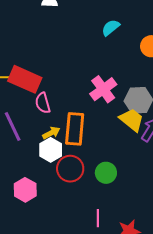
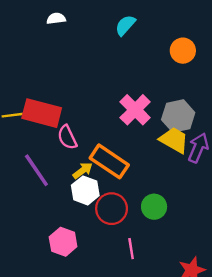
cyan semicircle: (111, 28) -> (125, 25), moved
orange rectangle: (75, 129) -> (109, 161), turned -52
pink line: (98, 218) -> (131, 249), moved

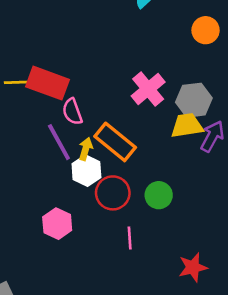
yellow trapezoid: (174, 140) -> (187, 126), turned -44
purple line: (36, 170) -> (59, 142), moved
yellow arrow: (83, 170) -> (86, 149), turned -42

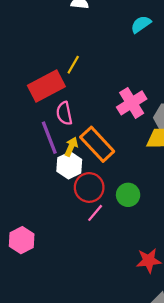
yellow line: (16, 82) -> (73, 65), moved, turned -66
red rectangle: (47, 83) -> (46, 86), turned -56
pink hexagon: (57, 224) -> (22, 240), moved
pink line: (130, 238) -> (95, 213), moved, turned 36

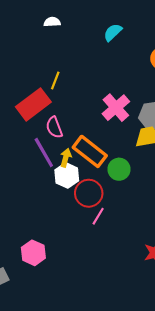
green circle: (128, 195) -> (119, 169), moved

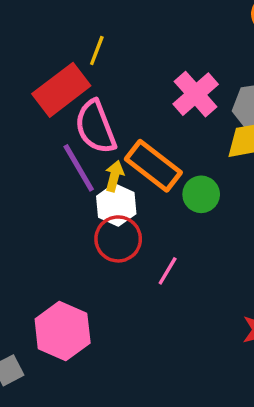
pink semicircle: (54, 127) -> (95, 127), size x1.5
red circle: (89, 193) -> (118, 239), moved
pink hexagon: (33, 253) -> (63, 331), size x1.4

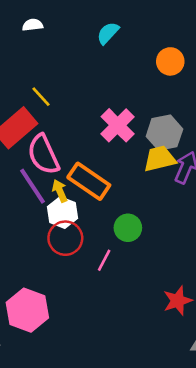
yellow line: (97, 51) -> (41, 97), turned -60
yellow arrow: (114, 176) -> (60, 191), turned -35
green circle: (201, 194) -> (128, 228), moved

